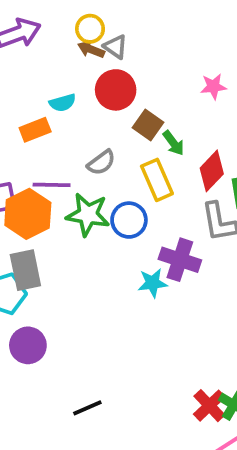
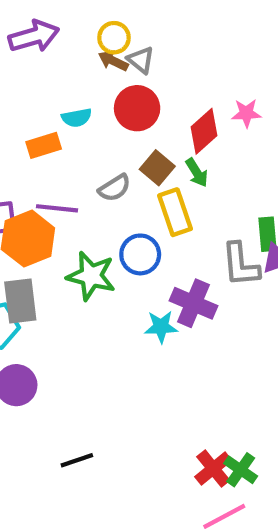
brown square: (148, 125) -> (157, 168), moved
red diamond: (212, 171) -> (204, 131), moved
green star: (88, 215) -> (91, 276), moved

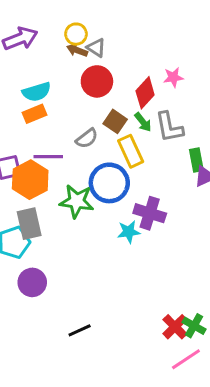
cyan semicircle: (77, 118) -> (37, 92), moved, size x1.4
blue circle: (140, 254) -> (109, 183), size x1.4
gray L-shape: (240, 265) -> (169, 127), moved

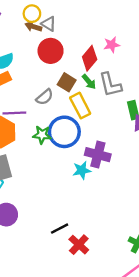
green star: (77, 201) -> (42, 135), moved, size x0.7
red cross: (175, 327) -> (79, 245), moved
black line: (80, 330) -> (60, 229), moved

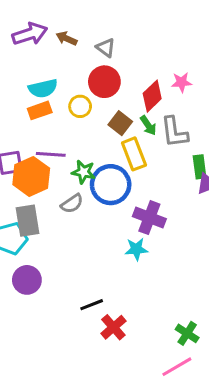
yellow circle: (32, 14) -> (80, 106), moved
brown arrow: (33, 27) -> (66, 38), moved
gray semicircle: (45, 97) -> (72, 204), moved
green star: (42, 135) -> (83, 172), moved
cyan star: (82, 170) -> (136, 249), moved

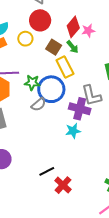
pink star: (181, 82) -> (88, 31), moved
gray L-shape: (174, 132) -> (91, 96), moved
gray semicircle: (72, 204) -> (39, 104), moved

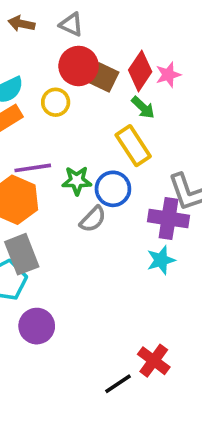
brown square: (54, 47) -> (104, 77), moved
blue circle: (51, 89) -> (113, 189), size x0.7
black line: (47, 171) -> (118, 384), moved

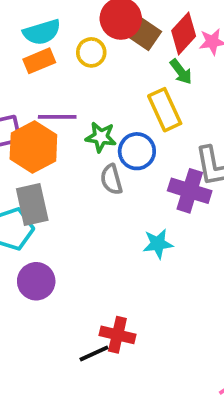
gray semicircle: (93, 219) -> (111, 179), turned 112
cyan star: (161, 260) -> (158, 244), moved
red cross: (154, 361) -> (117, 335), moved, turned -32
black line: (118, 384) -> (94, 354), moved

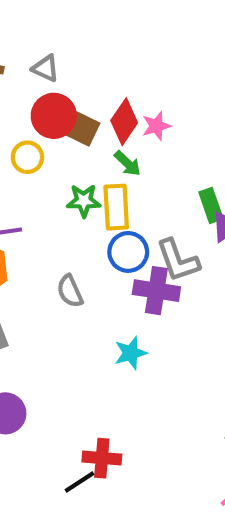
yellow rectangle: (165, 110) -> (116, 207), turned 30
green star: (101, 137) -> (84, 201), moved
blue circle: (137, 151) -> (128, 252), moved

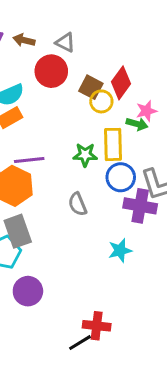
red circle: (54, 116) -> (51, 71), moved
pink star: (156, 126) -> (146, 111), moved
yellow circle: (27, 157) -> (101, 101), moved
green arrow: (127, 163) -> (137, 124), moved, turned -30
green star: (84, 201) -> (85, 155), moved

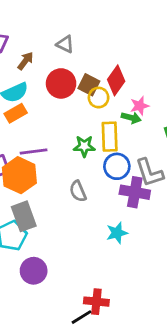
brown arrow: (24, 40) -> (25, 61), moved, turned 114
red circle: (51, 71) -> (61, 83), moved

